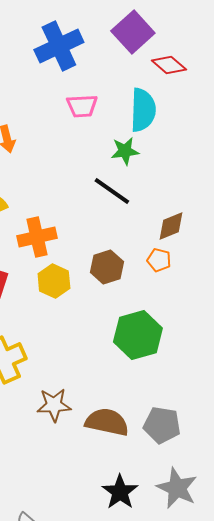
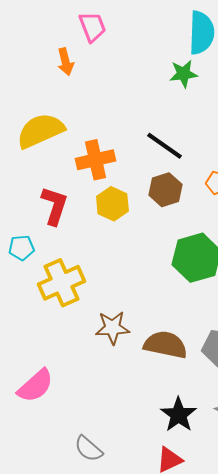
pink trapezoid: (82, 106) -> (92, 27), moved, turned -108
black line: (112, 191) -> (164, 146), moved

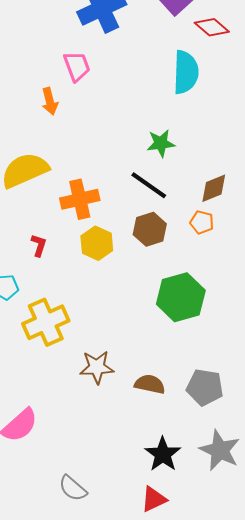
green star: (183, 74) -> (161, 143), moved
red L-shape: (54, 206) -> (39, 245), size x0.6
brown semicircle: (165, 345) -> (150, 384), size x0.7

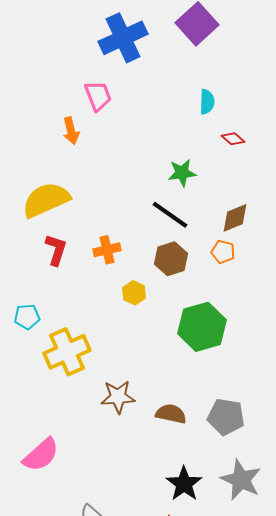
red diamond: (212, 27) -> (233, 139), moved, size x0.7
cyan semicircle: (186, 72) -> (207, 102), size x0.6
orange cross: (80, 199) -> (107, 250), moved, size x0.7
yellow hexagon: (97, 243) -> (134, 293), moved, size x0.7
red L-shape: (39, 245) -> (56, 250), moved, size x1.4

